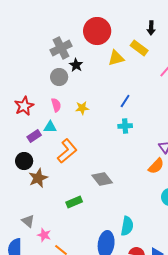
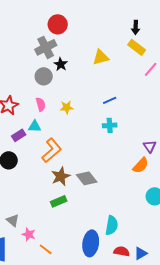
red circle: (97, 31) -> (58, 24), moved, size x0.7
yellow rectangle: (139, 48) -> (137, 47), moved
blue line: (125, 101) -> (110, 100), turned 32
brown star: (38, 178) -> (61, 176), moved

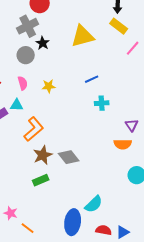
yellow triangle: (101, 57) -> (83, 36), size x1.4
cyan cross: (110, 125) -> (102, 103), moved
orange semicircle: (141, 165) -> (123, 144), turned 48
cyan semicircle: (112, 225) -> (94, 204), turned 36

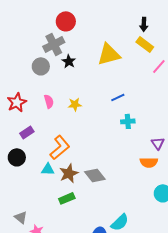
gray circle: (26, 55) -> (41, 66), moved
cyan triangle: (17, 105) -> (48, 169), moved

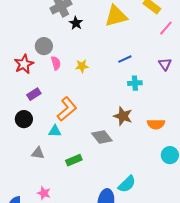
gray circle: (41, 66) -> (44, 46), moved
purple triangle: (158, 143) -> (165, 64), moved
brown star: (69, 173) -> (123, 116), moved, turned -30
gray triangle: (21, 217) -> (38, 153), moved, turned -32

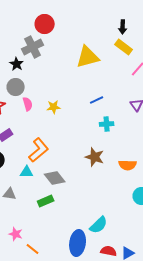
black star: (76, 23) -> (17, 64), moved
gray diamond: (102, 137) -> (55, 178), moved

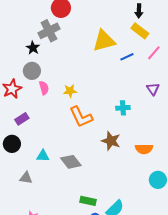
blue line: (97, 100) -> (127, 57), moved
orange L-shape: (39, 150) -> (81, 117), moved, turned 105
green rectangle: (46, 201) -> (88, 201), moved, turned 35

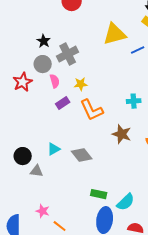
gray cross: (49, 31) -> (68, 54), moved
purple rectangle: (22, 119) -> (63, 103), moved
black circle: (12, 144) -> (23, 156), moved
cyan triangle: (43, 156) -> (54, 149), turned -32

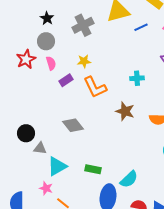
gray cross: (68, 54) -> (83, 25), moved
pink semicircle: (55, 81) -> (51, 63), moved
cyan triangle: (54, 149) -> (57, 166), moved, size x1.5
gray diamond: (82, 155) -> (73, 125), moved
green rectangle: (99, 194) -> (93, 169), moved

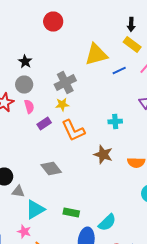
gray cross: (83, 25) -> (65, 82), moved

